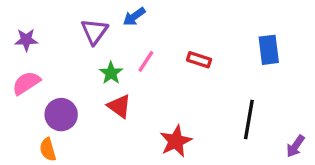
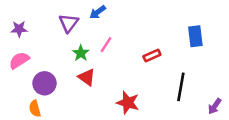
red rectangle: (199, 60) -> (152, 56), moved, turned -42
red star: (176, 141) -> (128, 103), turned -30

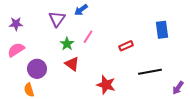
black line: (181, 87) -> (150, 72), turned 70

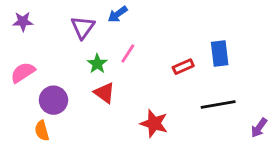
purple star: (16, 24) -> (23, 21), moved
blue rectangle: (162, 30) -> (220, 53), moved

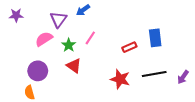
pink semicircle: (23, 72) -> (44, 39), moved
red star: (154, 123) -> (120, 79), moved
purple arrow: (259, 128) -> (183, 77), moved

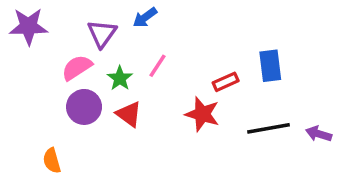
purple star: (16, 15) -> (29, 26), size x1.5
purple circle: (38, 71) -> (84, 107), moved
purple arrow: (183, 77) -> (319, 134), turned 72
red star: (120, 79) -> (202, 114), moved

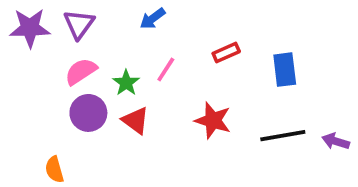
purple triangle: (102, 34) -> (79, 24), moved
red rectangle: (226, 82) -> (226, 53), moved

